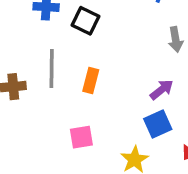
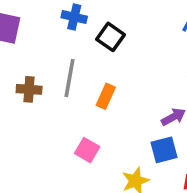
pink square: (81, 137) -> (87, 150), turned 30

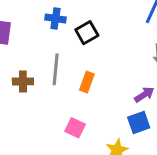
black square: (110, 37) -> (87, 33), turned 30

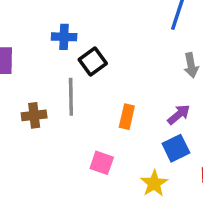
black square: (87, 33) -> (93, 61), moved
orange rectangle: (87, 82) -> (127, 117), moved

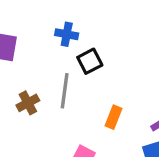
brown cross: (34, 115) -> (28, 103), turned -30

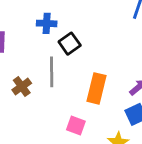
orange rectangle: (114, 117) -> (97, 88), size x1.5

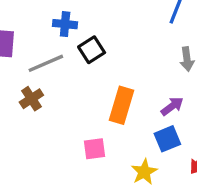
gray line: (52, 72) -> (46, 63), moved, turned 64
pink square: (76, 126) -> (94, 149), turned -30

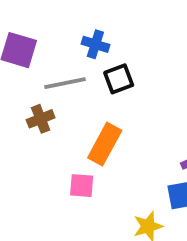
orange rectangle: (121, 105) -> (105, 144), moved
pink square: (94, 149) -> (82, 186), moved

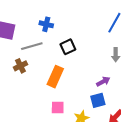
black square: (119, 79) -> (68, 47), moved
pink square: (82, 186) -> (58, 108), moved

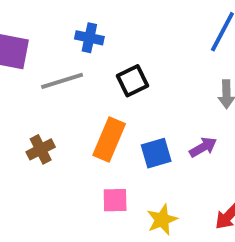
brown cross: (20, 66) -> (41, 149), moved
blue square: (98, 100) -> (156, 153), moved

